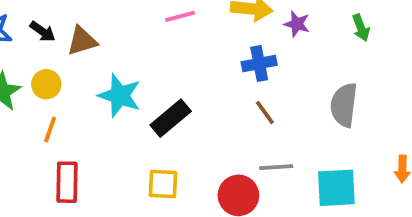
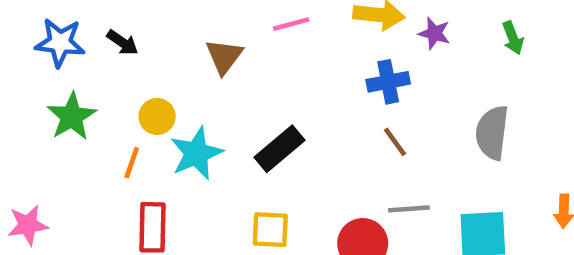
brown triangle: (82, 41) -> (224, 56), moved, turned -36
yellow circle: (46, 84) -> (157, 116), moved
cyan star: (120, 96) -> (196, 153), moved, turned 30

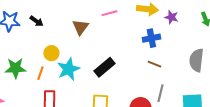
green star: (72, 116) -> (15, 68), moved, turned 30
brown line: (395, 142) -> (154, 64), turned -32
gray line: (409, 209) -> (160, 93), turned -72

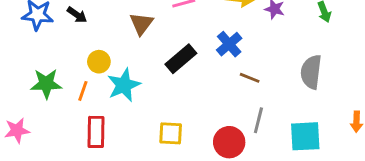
blue cross: (151, 38) -> (229, 44), moved, turned -30
black rectangle: (104, 67) -> (181, 59), moved

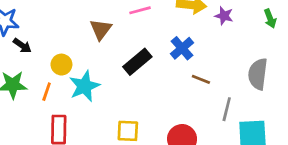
black arrow: (77, 15) -> (22, 46), moved
gray line: (258, 120) -> (227, 109), moved

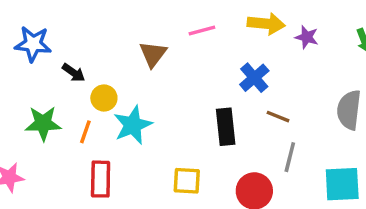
black arrow: (22, 46) -> (74, 73), moved
black rectangle: (137, 62) -> (226, 127), moved, turned -56
gray line: (227, 109) -> (290, 157), moved

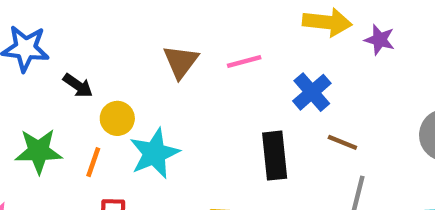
pink line: (202, 30) -> (244, 62), moved

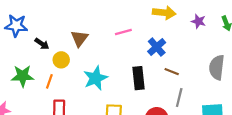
purple star: (380, 40) -> (198, 21), moved
brown triangle: (181, 62) -> (79, 38), moved
cyan star: (154, 153) -> (96, 78), moved

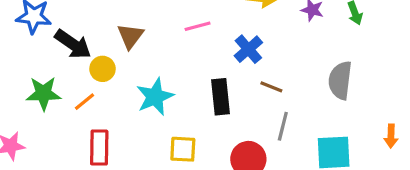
black arrow: (42, 44) -> (73, 44), size x1.6
orange line: (49, 81) -> (84, 102), turned 32

